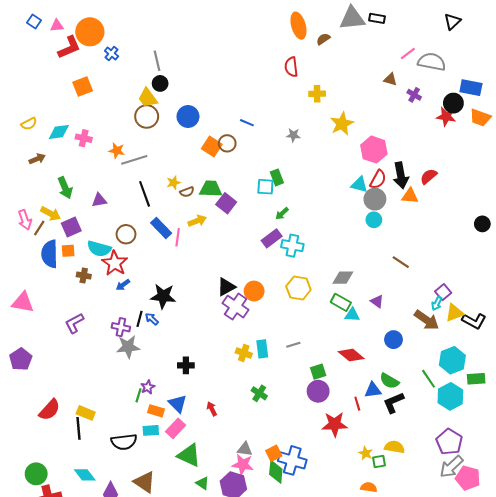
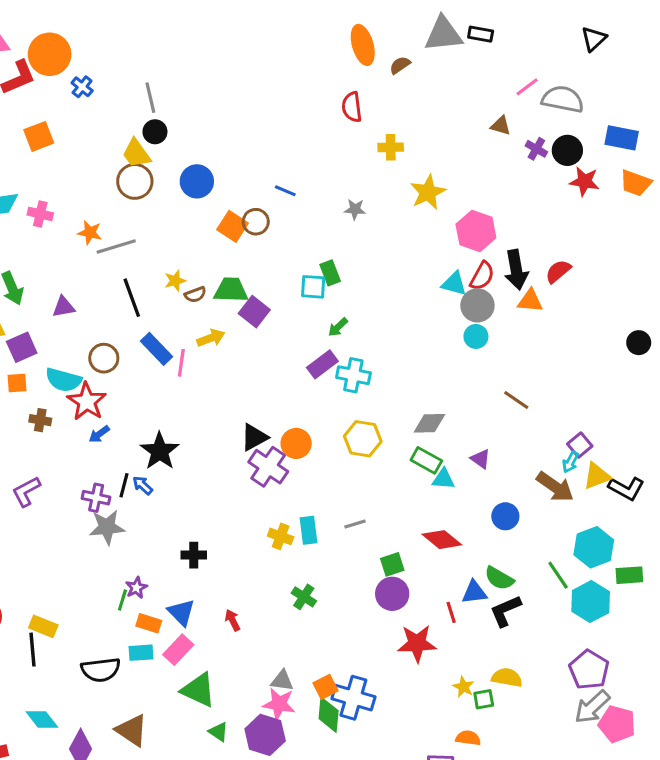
black circle: (453, 103) -> (567, 150), moved
black star: (163, 296) -> (160, 451), turned 30

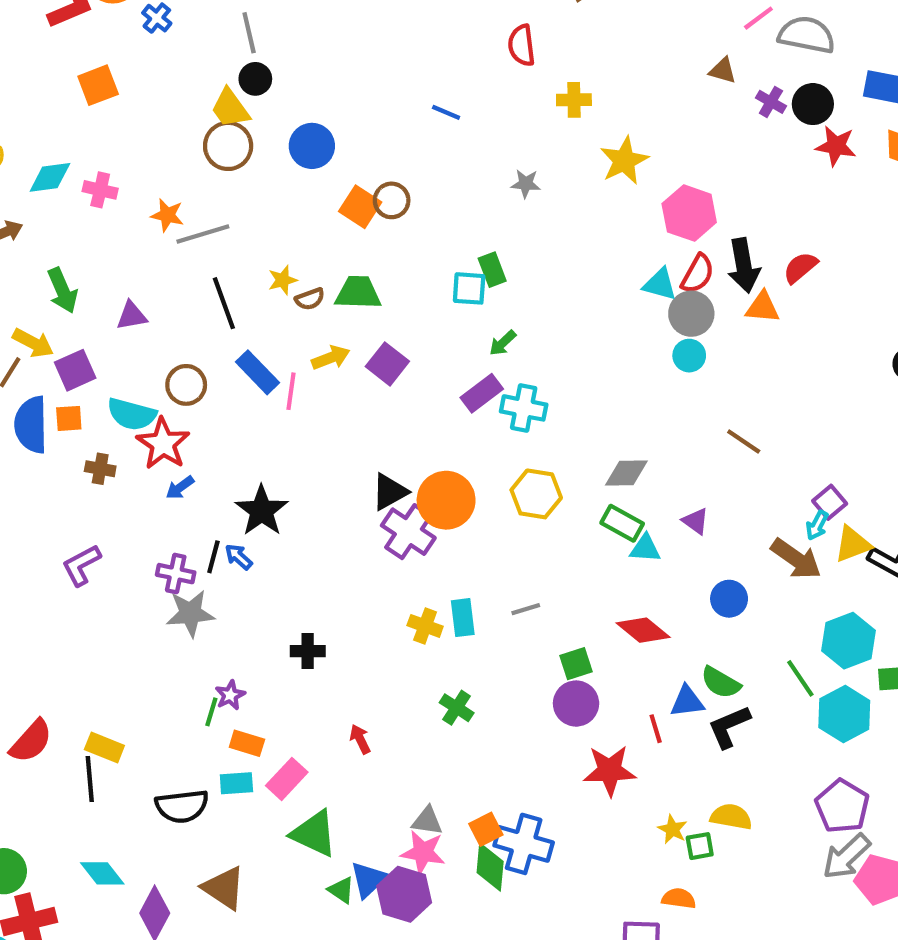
blue line: (285, 191) -> (446, 112), moved
purple square: (254, 312) -> (387, 364), moved
orange circle: (296, 443) -> (446, 500), size x1.4
blue triangle: (181, 612) -> (369, 880), moved, turned 32

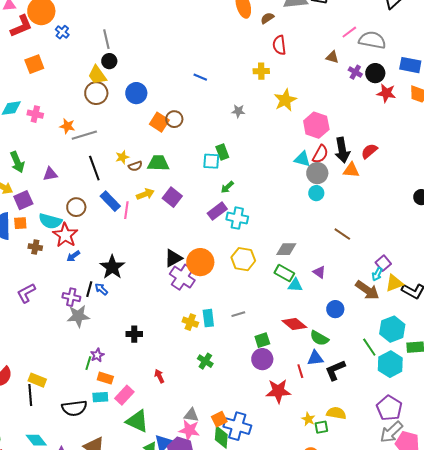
red semicircle: (522, 45) -> (279, 45), moved
green semicircle: (721, 683) -> (319, 338), moved

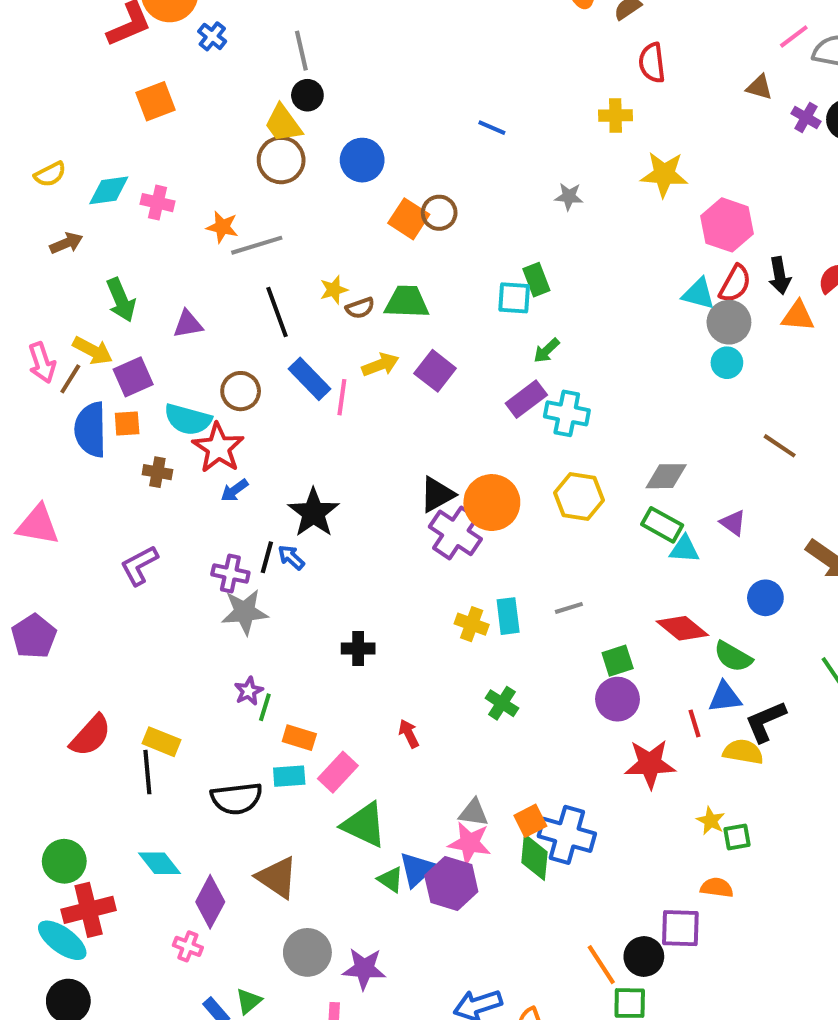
yellow star: (285, 100) -> (664, 174), turned 30
black arrow: (342, 150) -> (780, 276), size x0.7
purple star: (97, 355) -> (249, 691), moved
yellow semicircle: (336, 413) -> (743, 752), moved

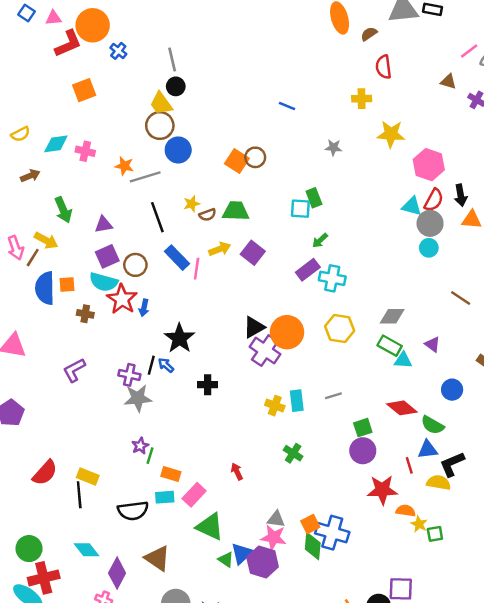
blue circle: (362, 160) -> (178, 150), moved
purple square: (133, 377) -> (107, 256), moved
blue arrow: (234, 490) -> (144, 308), moved, turned -42
black cross: (358, 648) -> (208, 385), moved
orange semicircle: (717, 888) -> (406, 511), moved

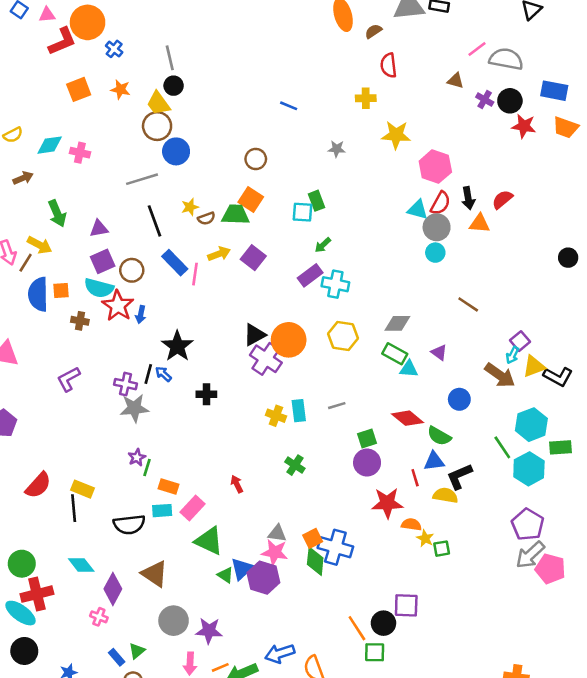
orange square: (237, 161) -> (251, 199), moved
orange star: (124, 166) -> (120, 89), moved

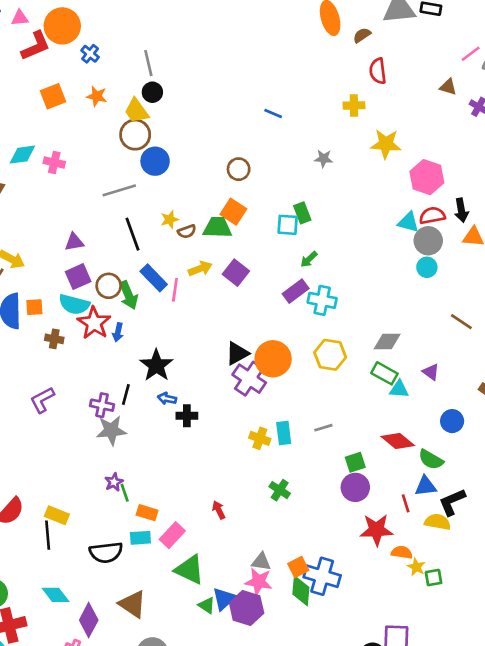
red semicircle: (440, 203) -> (432, 216), turned -130
green arrow: (57, 213) -> (129, 295), moved
blue arrow: (163, 374) -> (167, 399), moved, turned -30
green line: (147, 468) -> (125, 493), turned -36

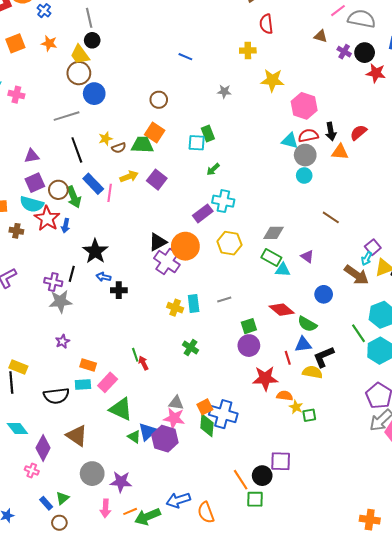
purple rectangle: (296, 291) -> (203, 213), moved
green line: (125, 493) -> (135, 355), moved

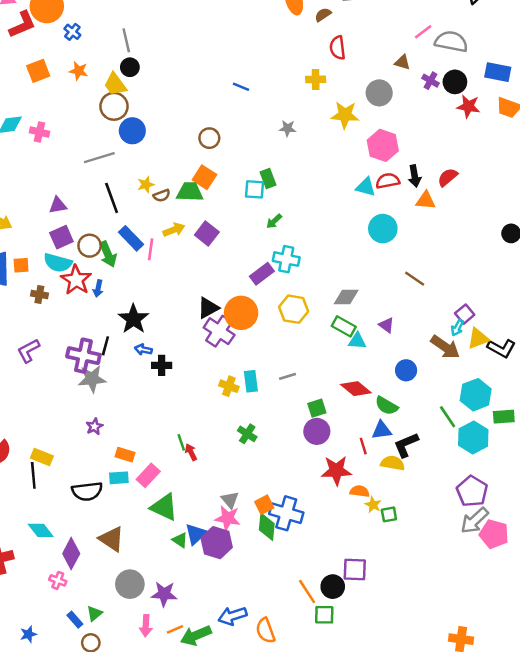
gray circle: (305, 155) -> (379, 93), moved
cyan circle: (304, 176) -> (383, 229), size x1.5
purple cross: (53, 282) -> (83, 356), size x1.5
gray triangle: (176, 403) -> (230, 500), turned 42

